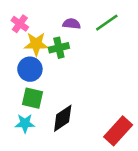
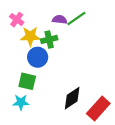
green line: (107, 23) -> (76, 18), moved
blue circle: (30, 69) -> (38, 57), moved
black diamond: (63, 118) -> (72, 98), moved

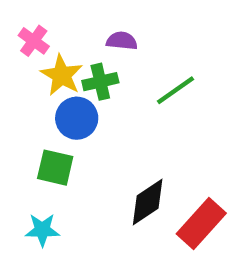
green line: (76, 18) -> (176, 90), moved
yellow star: (30, 36) -> (62, 75), turned 30
cyan star: (21, 102) -> (42, 230), moved

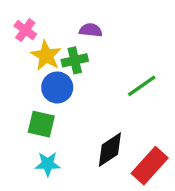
green line: (176, 90) -> (142, 86), moved
cyan star: (42, 230) -> (48, 164), moved

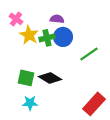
blue circle: (57, 87) -> (63, 37), moved
black diamond: (110, 150) -> (50, 78), moved, turned 65

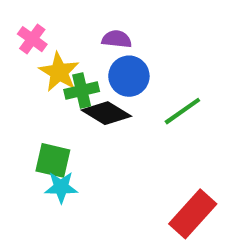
green cross: (47, 38) -> (82, 91), moved
black diamond: (50, 78) -> (106, 113), moved
cyan star: (30, 103) -> (61, 187), moved

